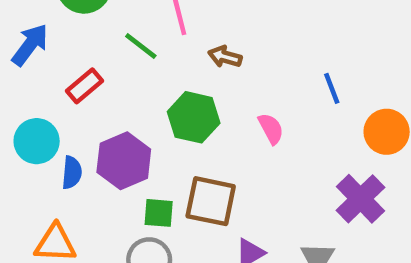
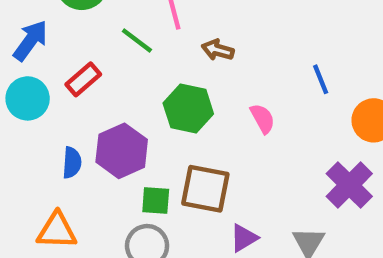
cyan circle: (37, 141) -> (28, 98), moved

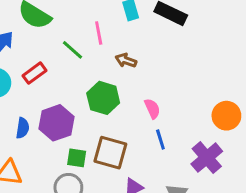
blue line: (321, 79) -> (160, 139), moved

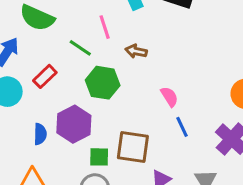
green hexagon: (103, 98) -> (103, 83), moved

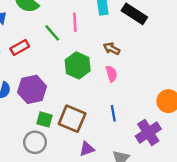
brown arrow: (136, 51) -> (112, 49), moved
green hexagon: (103, 83) -> (78, 65), moved
pink semicircle: (169, 97) -> (111, 74), moved

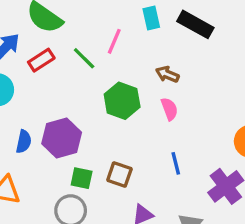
pink line: (75, 22) -> (114, 41), turned 30
red rectangle: (20, 47) -> (41, 60), moved
brown square: (72, 119) -> (119, 175), size x0.7

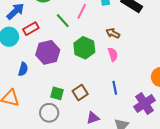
red rectangle: (41, 60) -> (31, 29), moved
purple hexagon: (62, 138) -> (48, 52), moved
brown square: (119, 175) -> (80, 93), turned 35

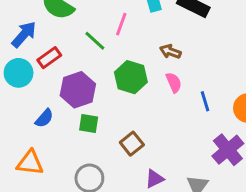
blue semicircle: (23, 69) -> (44, 118), turned 32
blue line: (115, 88) -> (205, 101), moved
green square: (57, 93) -> (89, 124), moved

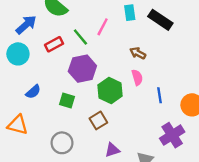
red rectangle: (49, 58) -> (54, 44), moved
green hexagon: (131, 77) -> (110, 90), moved
purple hexagon: (78, 90) -> (82, 69), moved

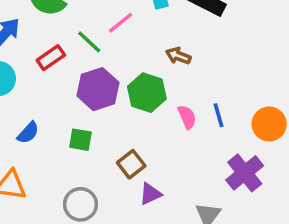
pink line: (103, 27) -> (121, 23), turned 30
pink semicircle: (137, 77) -> (187, 117), moved
green hexagon: (110, 90) -> (147, 93), moved
purple triangle: (112, 150) -> (150, 194), moved

